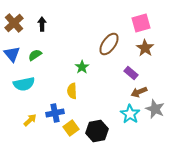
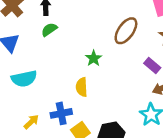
green semicircle: (35, 55) -> (49, 30), moved

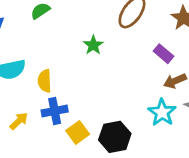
yellow semicircle: (82, 87) -> (45, 81), moved

